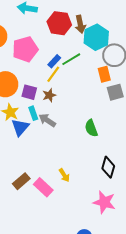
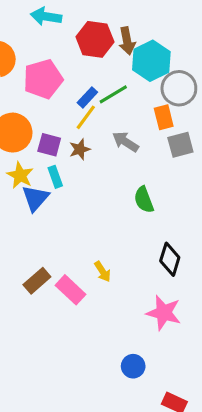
gray arrow: (47, 120) -> (125, 142), moved

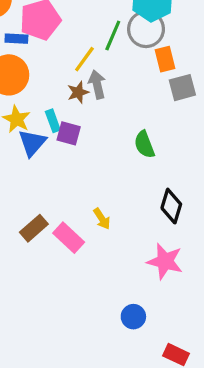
gray circle: (179, 88) -> (146, 29), moved
green line: (113, 94) -> (113, 35), turned -36
blue rectangle: (87, 97) -> (16, 39), moved, turned 50
gray arrow: (125, 142) -> (97, 84), moved, turned 44
purple square: (49, 145) -> (69, 133), moved

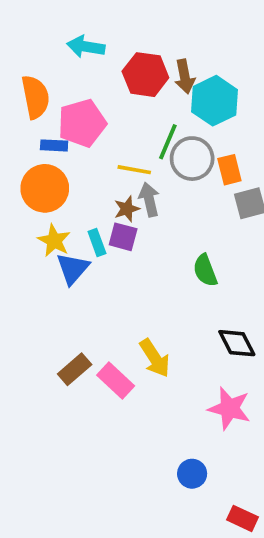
gray circle: (146, 29) -> (192, 159), moved
yellow line: (84, 59) -> (134, 170), turned 64
purple square: (69, 133) -> (123, 237), moved
black diamond: (171, 206) -> (237, 343), turned -44
yellow arrow: (102, 219) -> (155, 358), size x1.5

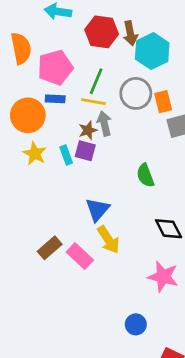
green line: (168, 142) -> (96, 81), moved
blue rectangle: (54, 145) -> (55, 99), moved
blue triangle: (73, 269) -> (98, 210), moved

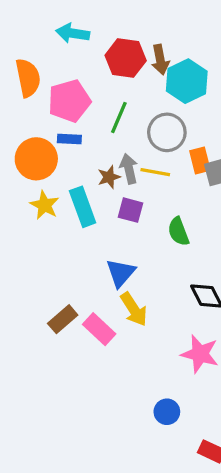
yellow line: (93, 102) -> (155, 172), moved
orange rectangle: (163, 102) -> (200, 160), moved
purple square: (85, 151) -> (131, 210), moved
cyan rectangle: (66, 155) -> (83, 207), size x1.6

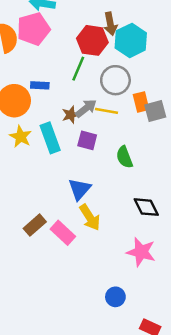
red hexagon: (126, 58) -> (92, 40), moved
pink pentagon: (69, 101) -> (33, 29), moved
gray arrow: (129, 169) -> (86, 108), turned 65

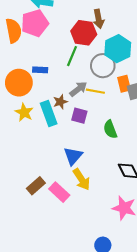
cyan hexagon: (131, 40) -> (118, 49), moved
brown star: (71, 115) -> (60, 102), moved

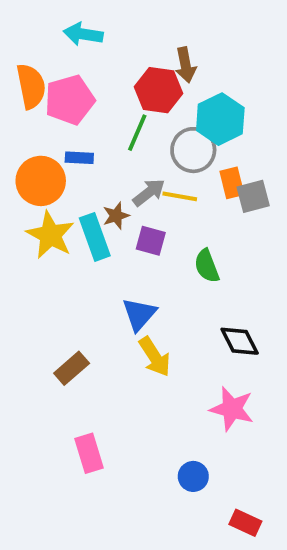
pink pentagon: (35, 23) -> (70, 100), moved
yellow star: (24, 112) -> (50, 235), size x1.4
pink rectangle: (59, 192) -> (89, 453), moved, turned 30

